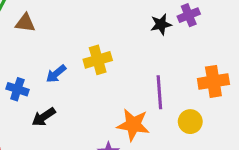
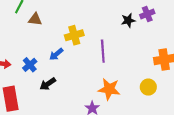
yellow cross: (98, 60) -> (74, 35), moved
blue cross: (17, 89) -> (30, 65), turned 32
purple line: (159, 92) -> (103, 51), moved

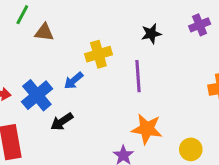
black star: (128, 20) -> (151, 34), moved
blue cross: (30, 65) -> (37, 95), size x1.5
yellow circle: (148, 87) -> (191, 149), moved

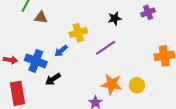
purple line: (138, 76) -> (106, 48), turned 60
blue cross: (37, 95) -> (36, 61), turned -30
yellow circle: (191, 149) -> (137, 85), moved

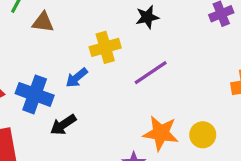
black star: (115, 18) -> (147, 17), moved

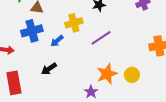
blue cross: (35, 94) -> (32, 31), moved, turned -35
orange star: (161, 133) -> (107, 74), turned -30

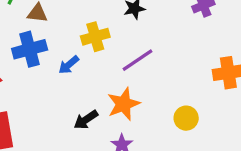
black arrow: (49, 69) -> (86, 120), moved
orange star: (107, 74) -> (123, 104), moved

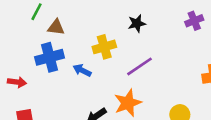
blue arrow: (69, 65) -> (82, 70), turned 66

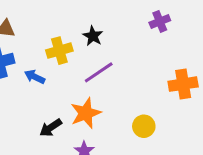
black star: (137, 23) -> (93, 36), moved, turned -30

